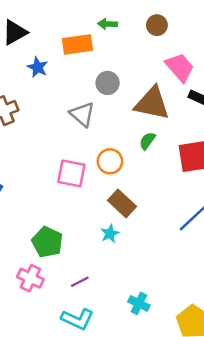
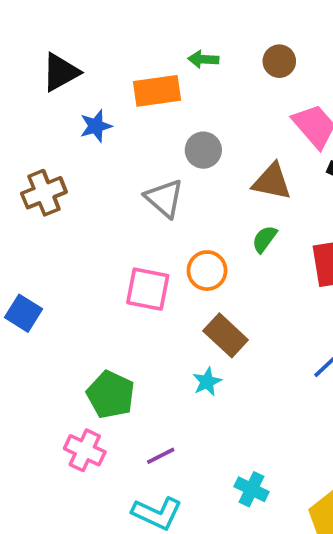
blue star: (38, 67) -> (96, 126), turned 30
brown triangle: (152, 103) -> (272, 182), size x0.7

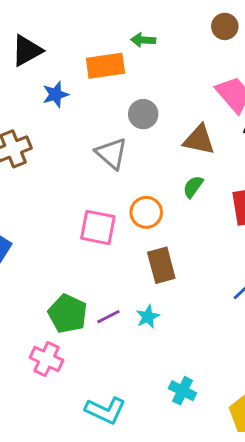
brown circle: (279, 61) -> (225, 26), moved
brown rectangle: (226, 335) -> (161, 265), turned 32
cyan star: (207, 382) -> (148, 317), moved
purple line: (161, 456) -> (108, 317), moved

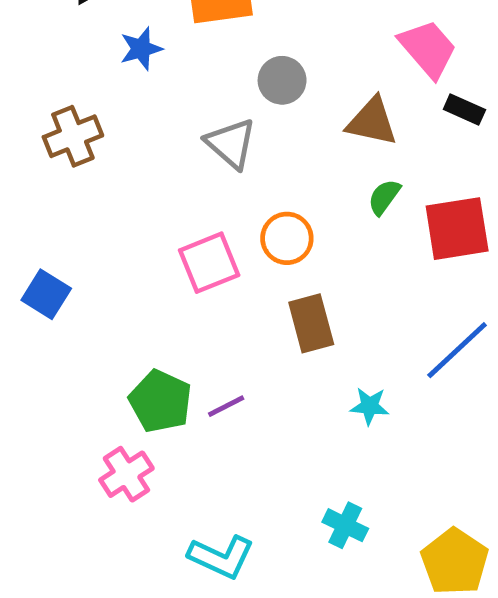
green semicircle: (193, 187) -> (384, 197), moved
pink square: (98, 227) -> (209, 263), turned -33
cyan star: (148, 317) -> (370, 406), moved, turned 30
pink cross: (46, 359) -> (126, 474), turned 32

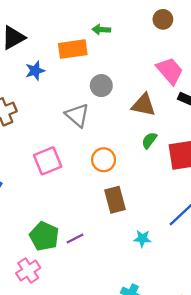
pink square: (209, 263) -> (48, 161), moved

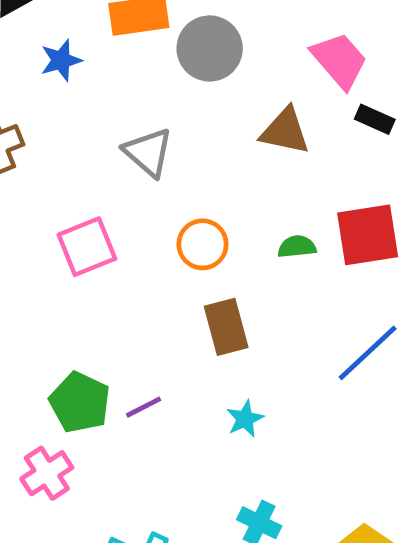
gray circle: (101, 86) -> (210, 48), moved, size x1.4
green semicircle: (149, 140) -> (297, 247), moved, turned 48
cyan star: (142, 239) -> (245, 419), moved, turned -30

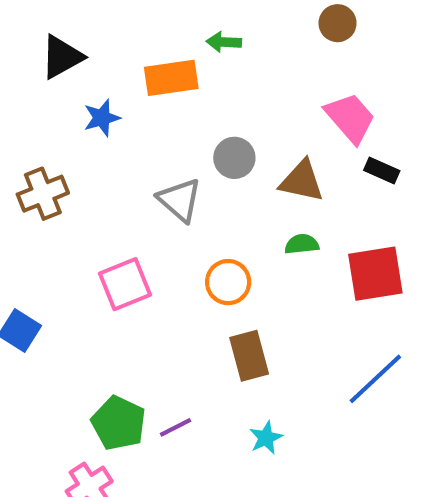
gray circle: (210, 48) -> (234, 158), moved, size x0.7
green semicircle: (297, 247) -> (302, 244), moved

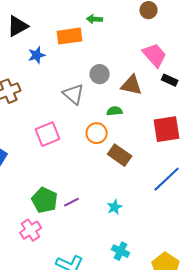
green semicircle: (302, 244) -> (115, 111), moved
brown rectangle: (249, 356) -> (120, 155), moved, turned -40

